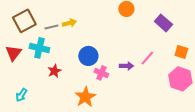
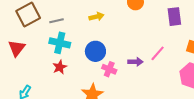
yellow arrow: (69, 23) -> (97, 17), moved
purple rectangle: (163, 23) -> (174, 17), turned 42
cyan cross: (39, 48) -> (60, 43), moved

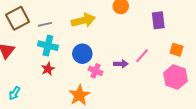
yellow arrow: (97, 17) -> (83, 20), size x1.6

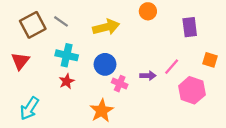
gray line: (45, 24) -> (61, 21), moved, turned 48
pink hexagon: (175, 77) -> (192, 90), moved
cyan arrow: (15, 93) -> (29, 108), size x1.5

